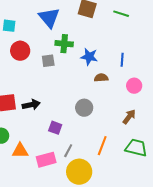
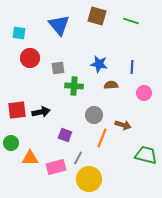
green cross: (64, 44) -> (74, 86), moved
brown arrow: (129, 117) -> (123, 125), moved, turned 70
orange line: (102, 146) -> (102, 138), moved

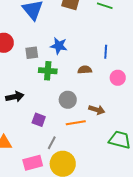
blue star: (99, 64) -> (59, 46), moved
orange line: (102, 138) -> (76, 123), turned 60
pink rectangle: (56, 167) -> (33, 163), moved

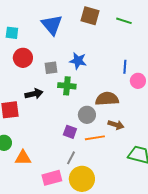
brown semicircle: (85, 70) -> (107, 99), moved, size x1.6
pink circle: (118, 78) -> (138, 81), moved
black arrow: (15, 97) -> (34, 94), moved
purple square: (39, 120) -> (70, 132), moved

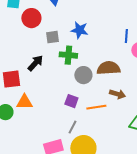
red circle: (23, 58) -> (31, 18), moved
black arrow: (34, 94) -> (35, 63), turned -36
gray circle: (87, 115) -> (83, 75), moved
orange triangle: (23, 158) -> (24, 102), moved

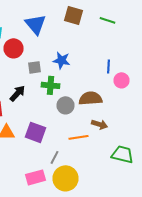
purple square: (71, 101) -> (36, 132), moved, size x1.5

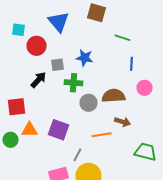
green line: (108, 20) -> (122, 38), moved
pink circle: (122, 80) -> (144, 88), moved
black arrow: (18, 93) -> (38, 80), moved

